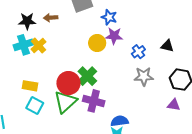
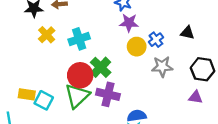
yellow circle: (97, 43) -> (137, 47), moved
cyan cross: (23, 45) -> (79, 39), moved
yellow rectangle: (30, 86) -> (27, 94), moved

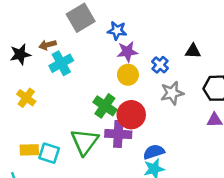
yellow cross: (47, 35) -> (26, 98), moved
cyan cross: (79, 39) -> (61, 63), moved
yellow circle: (137, 47) -> (128, 75), moved
red circle: (80, 75) -> (131, 115), moved

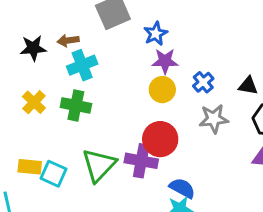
blue star: (117, 31) -> (156, 34), turned 30
black triangle: (193, 51) -> (248, 86), moved
green cross: (105, 106) -> (76, 105), moved, turned -30
blue semicircle: (154, 152) -> (182, 188), turned 40

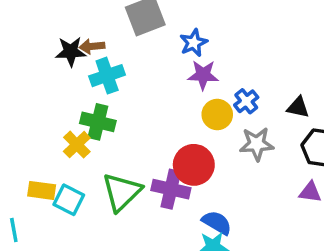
black star: (33, 48) -> (71, 52), moved
yellow circle: (162, 90) -> (217, 114), moved
yellow cross: (34, 102) -> (77, 145), moved

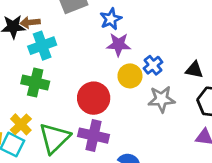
yellow cross: (77, 145) -> (21, 124), moved
red circle: (194, 165) -> (94, 98), moved

